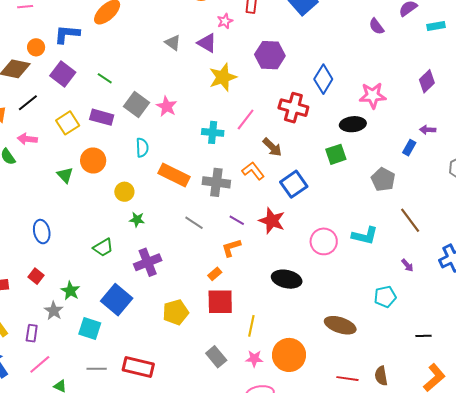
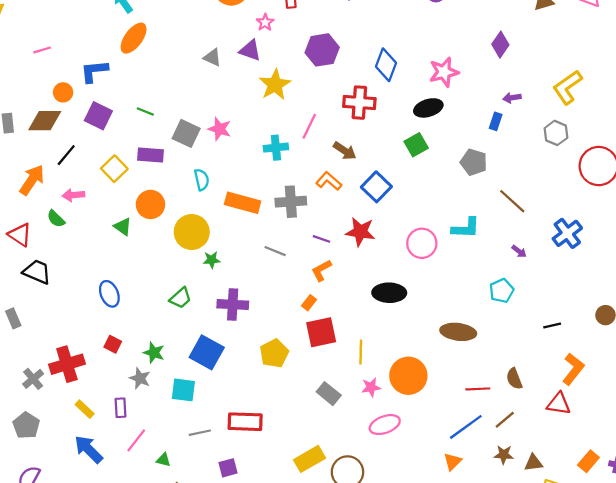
yellow circle: (124, 192) -> (192, 232), size x1.6
purple cross: (148, 262) -> (233, 305), turned 36

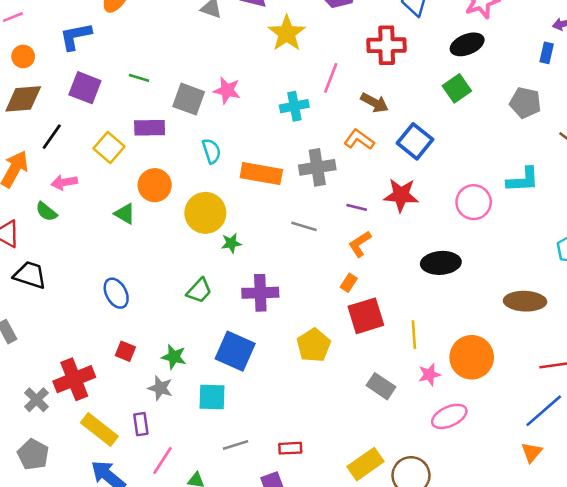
orange circle: (63, 92) -> (23, 56), moved
yellow rectangle: (85, 409) -> (99, 429), size x1.6
red rectangle: (245, 422) -> (290, 448), moved, size x0.6

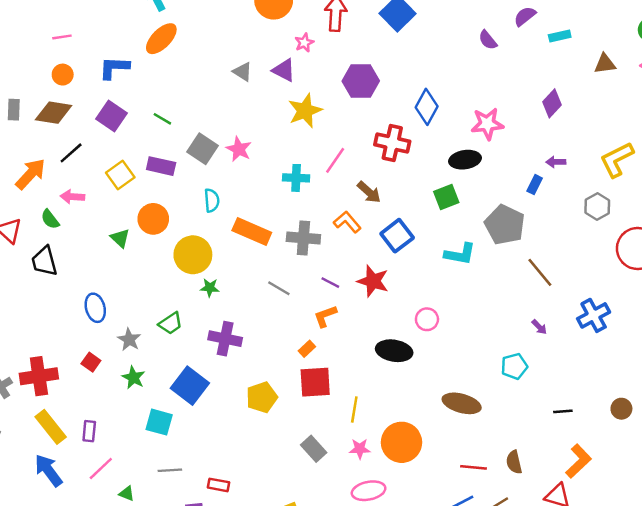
gray pentagon: (525, 103) -> (505, 225), size x1.4
cyan L-shape: (523, 180) -> (460, 254), moved
pink circle: (474, 202) -> (427, 319), moved, size x0.7
black trapezoid: (30, 275) -> (44, 261), moved, turned -136
gray star: (160, 388) -> (129, 340), moved

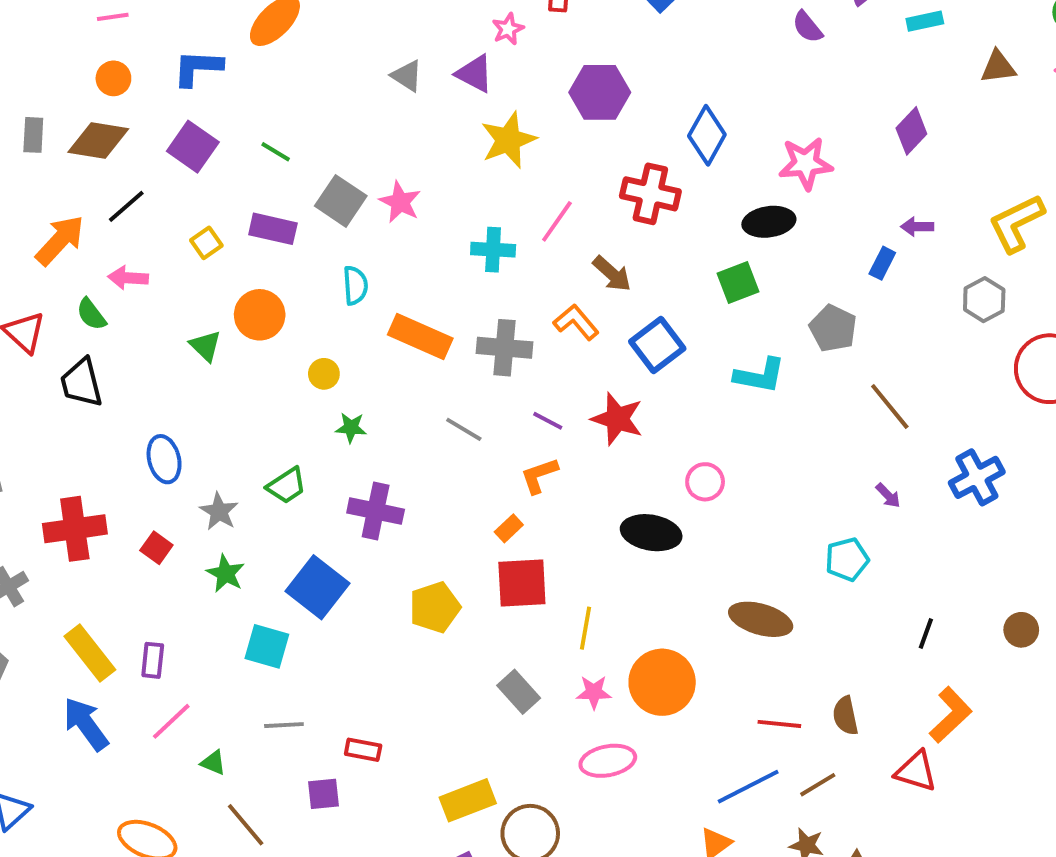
yellow square: (120, 175) -> (206, 243), size x0.7
gray pentagon: (505, 225) -> (833, 328), size x0.7
yellow circle: (193, 255) -> (324, 374), size x0.5
red cross: (39, 376) -> (75, 529), moved
black line: (563, 411) -> (926, 633), turned -66

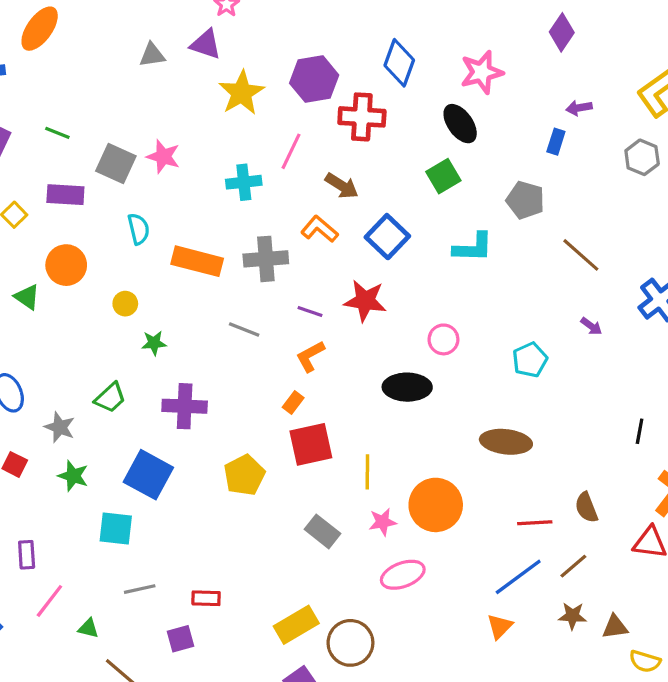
gray triangle: (407, 76) -> (152, 55), turned -32
purple hexagon: (600, 92) -> (314, 79), moved
black ellipse: (769, 222) -> (460, 124), turned 72
cyan pentagon: (847, 559) -> (530, 360), moved

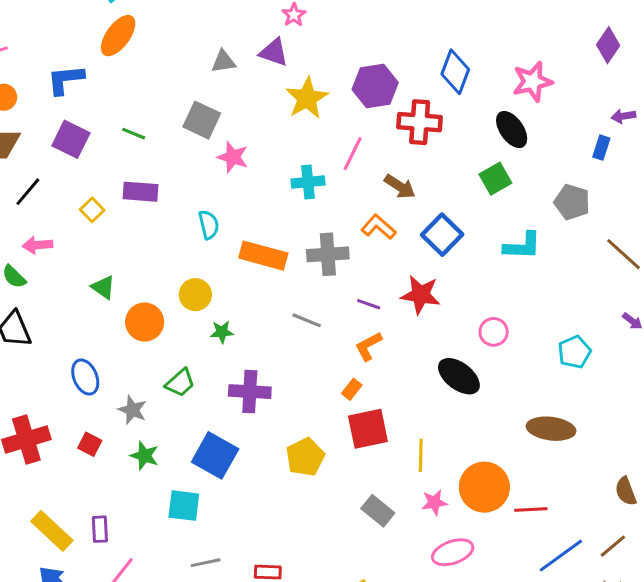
gray square: (116, 163) -> (202, 120), moved
orange circle: (66, 265) -> (145, 322), moved
yellow circle: (125, 304) -> (195, 295), size x1.4
black ellipse: (407, 387) -> (459, 376), turned 36
red line: (535, 523) -> (531, 510), moved

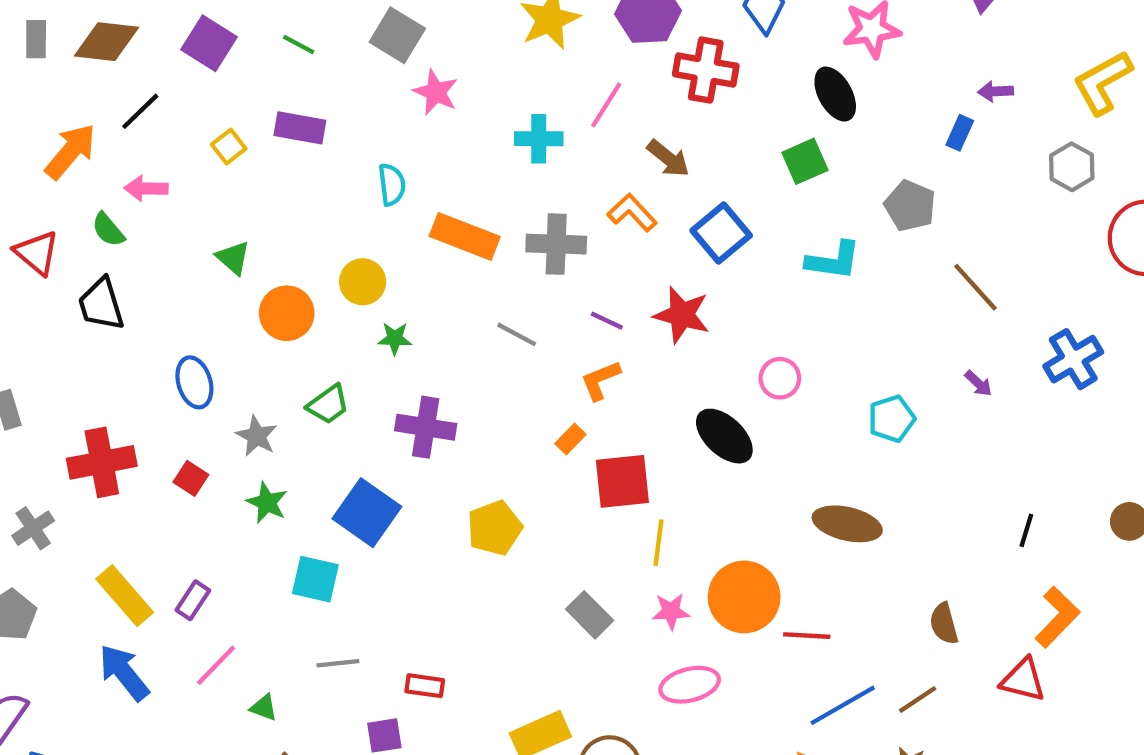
red square: (368, 429) -> (622, 481), moved
purple rectangle: (100, 529) -> (193, 600), turned 30

